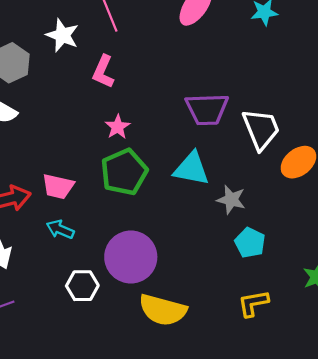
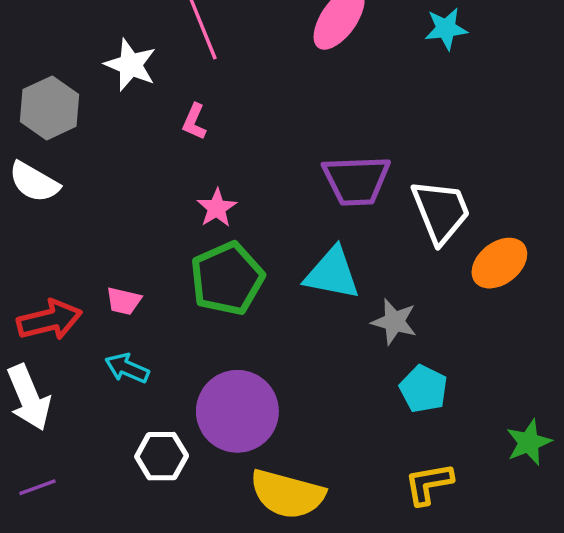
pink L-shape: (103, 72) -> (194, 122), size x0.7
pink trapezoid: (58, 186) -> (124, 301), size x0.7

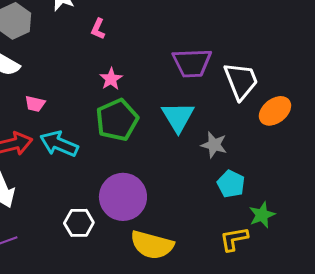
cyan triangle: (332, 273) -> (178, 117), turned 48
pink trapezoid: (124, 301) -> (35, 104), moved
cyan arrow: (127, 368) -> (59, 144), moved, size x1.5
green star: (529, 442) -> (262, 215), moved

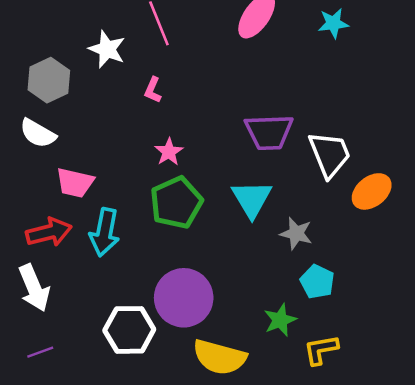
pink trapezoid: (35, 104) -> (75, 183), size x1.5
cyan arrow: (59, 144) -> (105, 232), turned -102
green star: (262, 215) -> (280, 320), moved
white hexagon: (79, 223) -> (129, 330), size x1.4

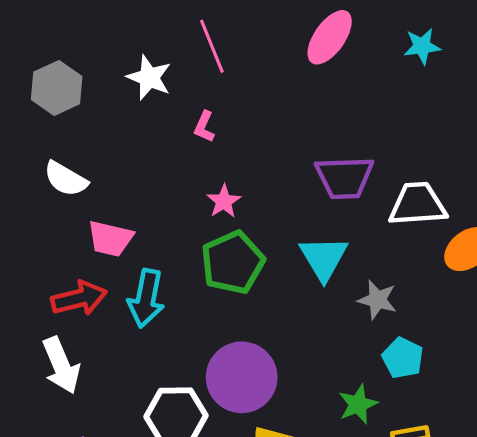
gray hexagon: (49, 80) -> (57, 88), moved
white trapezoid: (330, 154) -> (418, 204), turned -72

